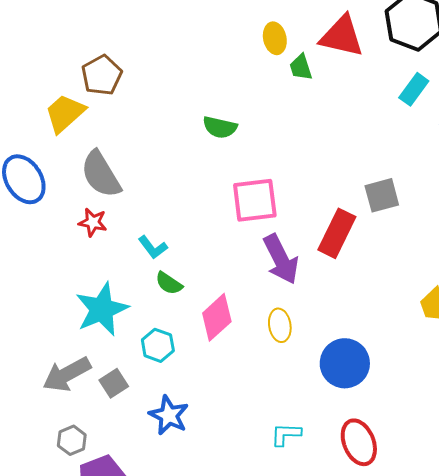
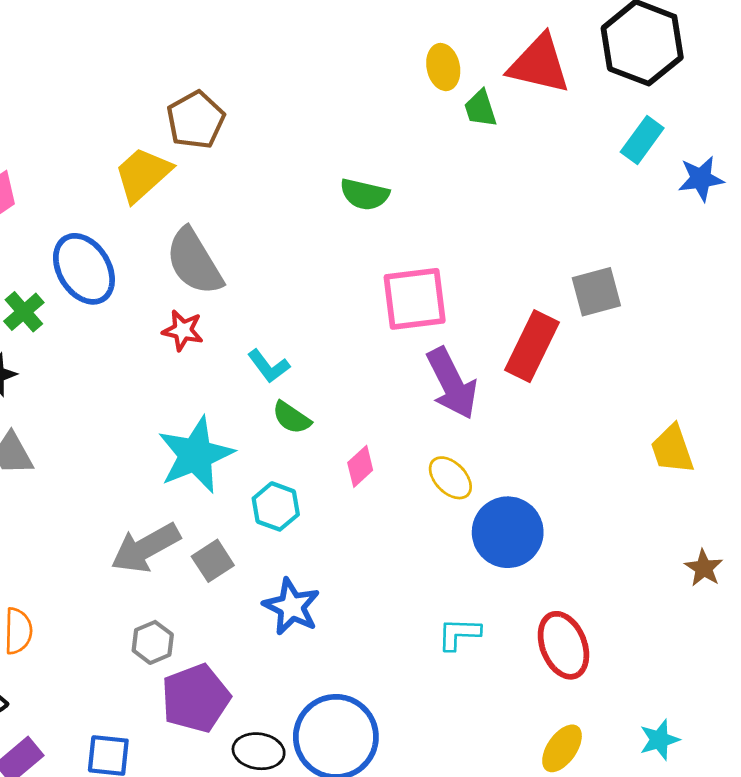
pink diamond: (217, 317) -> (360, 466), size x0.6
yellow ellipse: (280, 325) -> (450, 478), turned -36
blue circle: (345, 363) -> (508, 532), moved

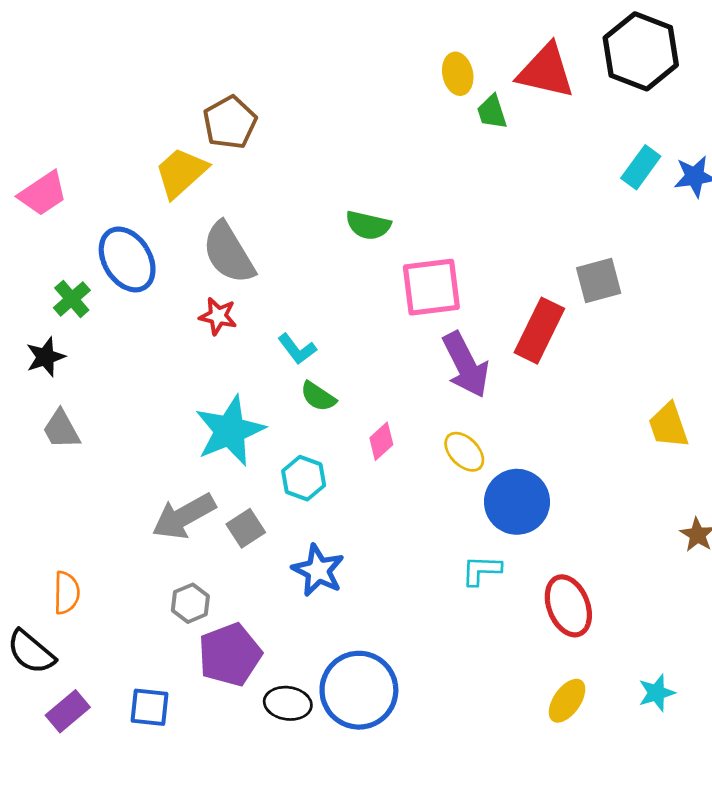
cyan rectangle: (642, 140) -> (641, 167), moved
green semicircle: (365, 194) -> (368, 225), moved
cyan L-shape: (459, 634) -> (481, 570), moved

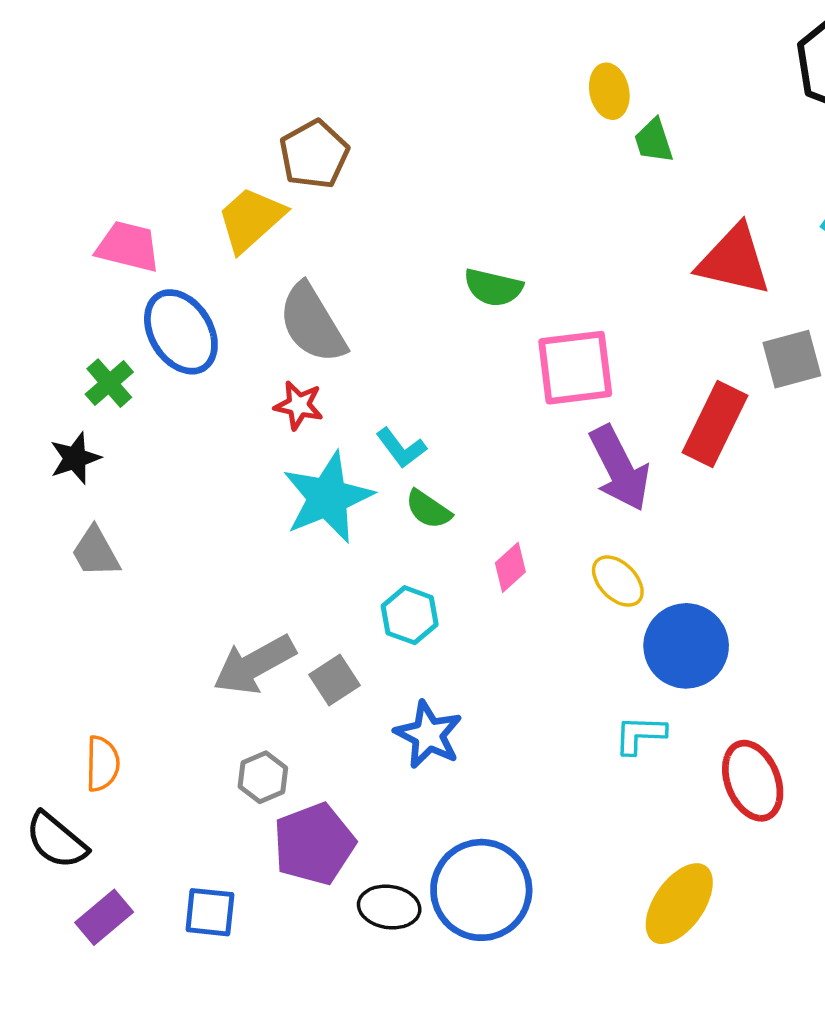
red triangle: (546, 71) -> (734, 260), moved
pink trapezoid: (43, 194) -> (128, 247), moved, turned -132
cyan star: (230, 431) -> (328, 497), moved
yellow ellipse: (567, 701) -> (679, 904), moved, size x1.4

